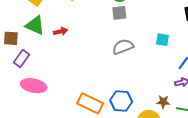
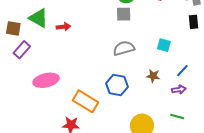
pink ellipse: (34, 86) -> (46, 80), moved, turned -30
blue hexagon: (121, 101) -> (117, 85), moved
brown star: (163, 102) -> (153, 76), moved

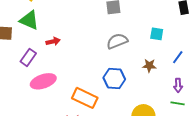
red arrow: (63, 27) -> (53, 41), moved
purple rectangle: (22, 50) -> (28, 57), moved
purple arrow: (179, 90) -> (178, 85), moved, turned 104

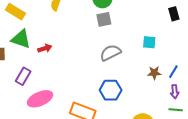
red arrow: (53, 41) -> (45, 48), moved
blue line: (178, 57) -> (173, 72), moved
brown star: (149, 66) -> (154, 73), moved

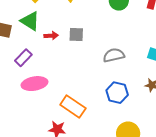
gray square: (104, 19) -> (76, 34), moved
blue hexagon: (111, 90) -> (117, 93), moved

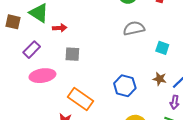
gray square: (76, 34) -> (72, 54), moved
gray semicircle: (114, 55) -> (134, 28), moved

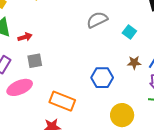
cyan square: (162, 48) -> (129, 32), turned 32
gray square: (72, 54) -> (35, 61), moved

